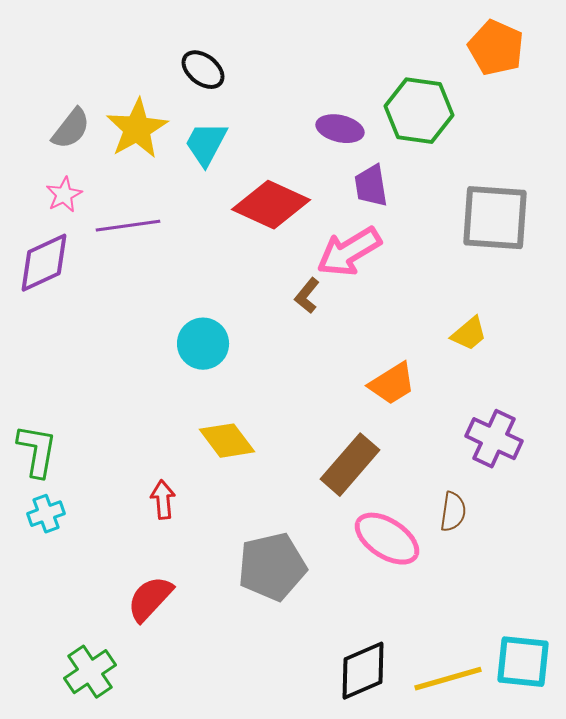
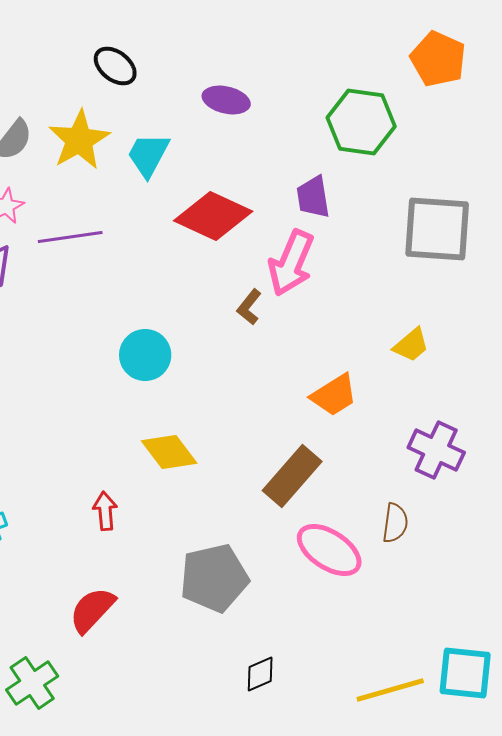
black ellipse: (203, 70) -> (115, 66), moved
purple ellipse: (340, 129) -> (226, 100), moved
pink arrow: (349, 252) -> (291, 263), turned -36
black diamond: (363, 671) -> (260, 674), moved, size x0.6

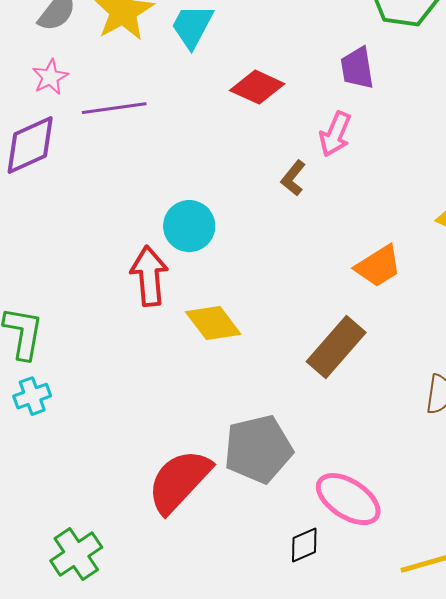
red diamond: (213, 216) -> (257, 87), size x0.7
pink arrow: (291, 263) -> (335, 134), size x0.7
red arrow: (105, 511) -> (149, 276), moved, size x1.5
pink ellipse: (329, 550) -> (348, 499), moved
red semicircle: (92, 610) -> (179, 481), moved, size x1.4

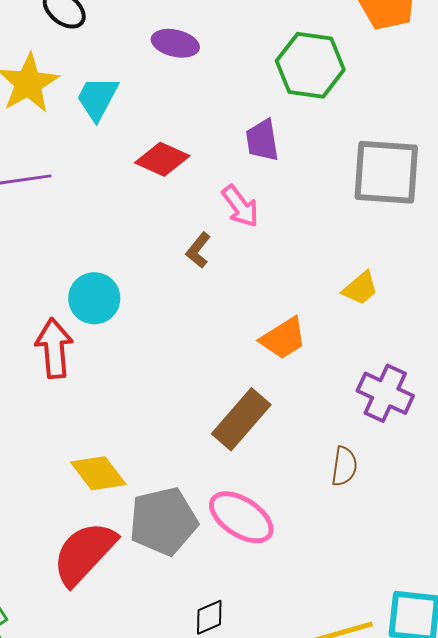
pink arrow: (335, 134) -> (240, 206), turned -60
yellow diamond: (213, 323) -> (98, 473), moved
pink ellipse: (348, 499) -> (241, 517), moved

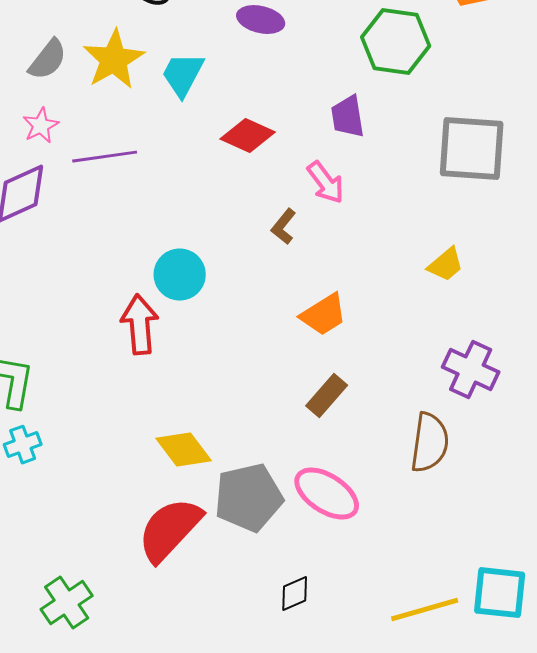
orange trapezoid: (283, 338) -> (324, 315), moved
brown rectangle: (241, 419) -> (327, 396), size x0.7
brown semicircle: (344, 466) -> (430, 443), size x1.5

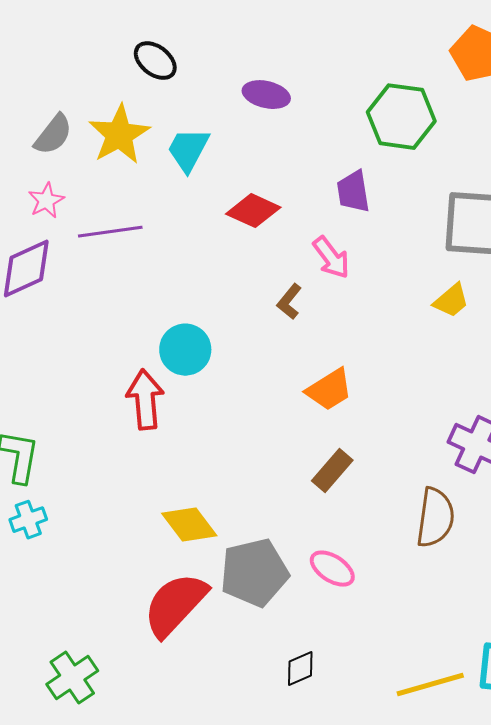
yellow trapezoid: (446, 265) -> (451, 301), moved
pink ellipse: (327, 494) -> (332, 569), size x0.7

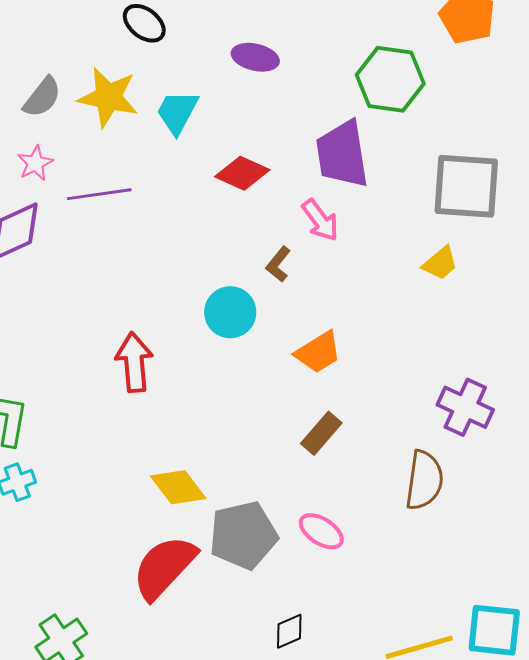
yellow star: (119, 135) -> (108, 97), turned -30
purple trapezoid: (353, 192) -> (342, 154), size x1.6
cyan circle: (185, 350) -> (230, 312), moved

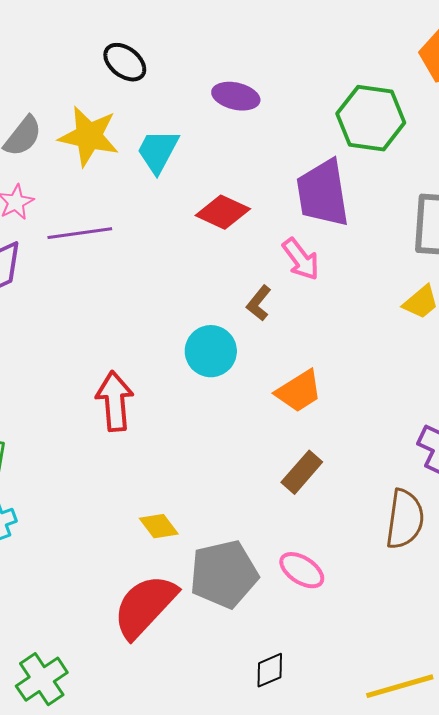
yellow diamond: (178, 487) -> (159, 526), size x0.7

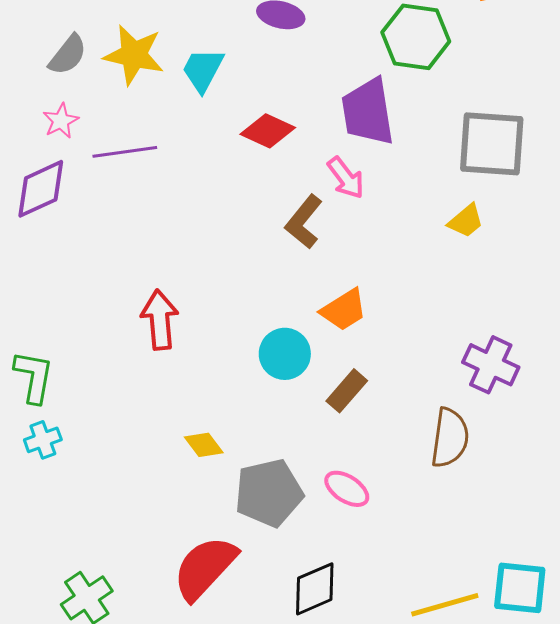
brown L-shape: (259, 303) -> (304, 222), size x1.5
cyan circle: (211, 351) -> (285, 354), moved
red semicircle: (145, 606) -> (205, 568), moved
black diamond: (270, 670) -> (315, 589), size x1.5

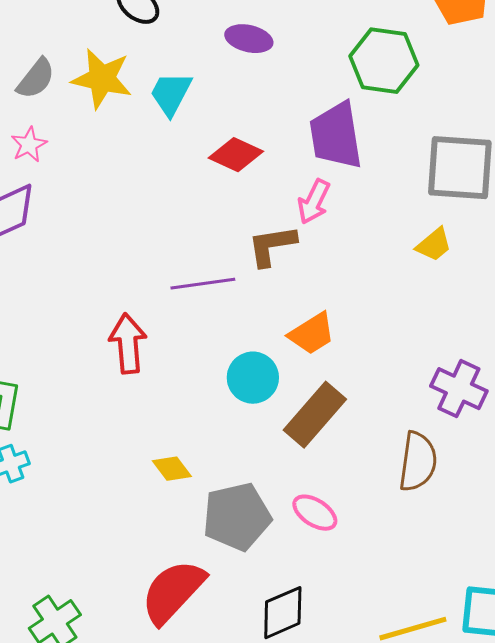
purple line: (125, 152) -> (203, 284), moved
pink arrow: (346, 178) -> (314, 202), turned 63
brown L-shape: (304, 222) -> (272, 246), turned 42
brown rectangle: (347, 391) -> (315, 415), size x1.5

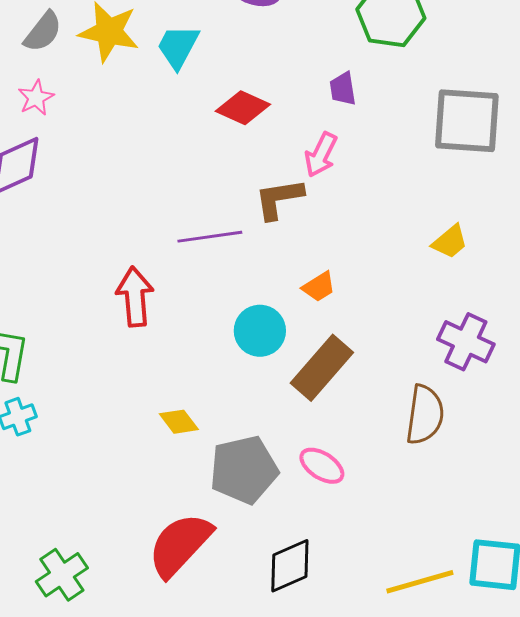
purple trapezoid: (336, 136) -> (343, 89), size x0.5
yellow trapezoid: (434, 245) -> (450, 242), moved
orange trapezoid: (312, 334) -> (319, 287), size x0.7

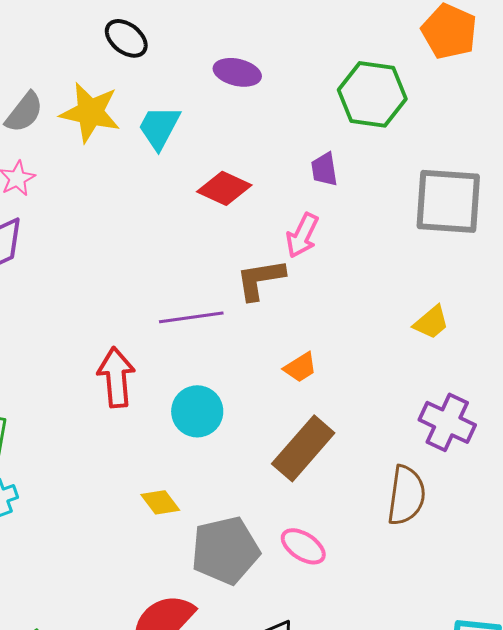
cyan circle: (260, 331) -> (197, 411), moved

